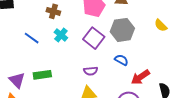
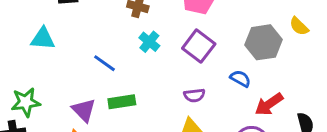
gray hexagon: (122, 30) -> (264, 42), moved
blue line: (32, 38) -> (105, 63), moved

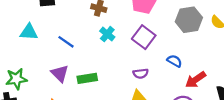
gray hexagon: (264, 42) -> (189, 20), moved
blue line: (105, 63) -> (66, 42), moved
purple triangle: (84, 110) -> (60, 74), moved

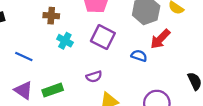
purple semicircle: (141, 73) -> (94, 77), moved
red arrow: (196, 80) -> (160, 39), moved

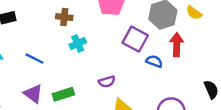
purple square: (103, 37) -> (135, 39), moved
red arrow: (160, 39) -> (177, 45), turned 135
cyan cross: (65, 41) -> (78, 43), turned 35

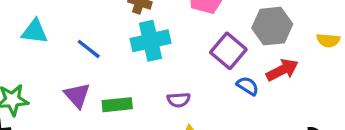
yellow semicircle: (194, 13) -> (328, 40), moved, turned -42
cyan cross: (78, 43) -> (150, 41), size x1.6
red arrow: (177, 45) -> (282, 70), turned 50

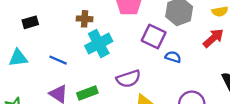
red arrow: (282, 70) -> (213, 38), moved
purple semicircle: (179, 100) -> (128, 79), size x1.5

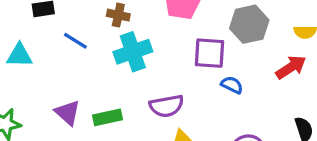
purple square: (154, 37) -> (209, 53), turned -30
blue line: (58, 60) -> (75, 41), moved

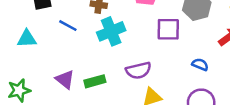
blue semicircle: (232, 85) -> (200, 64), moved

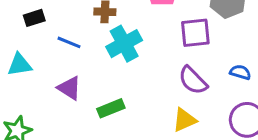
purple semicircle: (138, 70) -> (193, 80), moved, turned 65
purple triangle: (65, 79) -> (69, 88), moved

